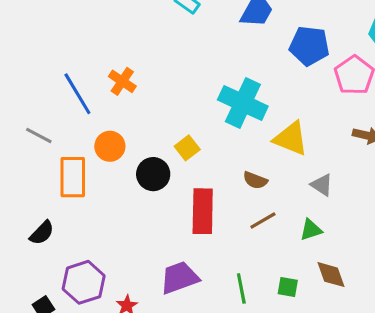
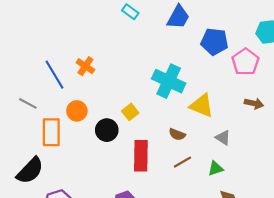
black semicircle: (42, 233) -> (30, 171), size x1.6

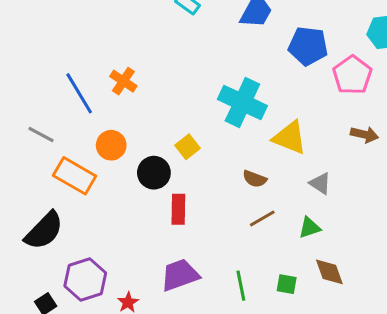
orange rectangle: (51, 132) -> (75, 176), turned -60
red rectangle: (141, 156) -> (178, 209), moved, size x0.7

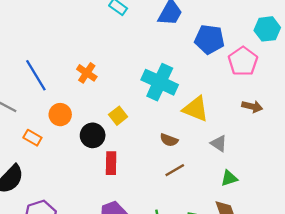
orange cross: (123, 81) -> (87, 73), moved
orange rectangle: (75, 176) -> (32, 138), size x0.6
green triangle: (310, 228) -> (229, 178), moved

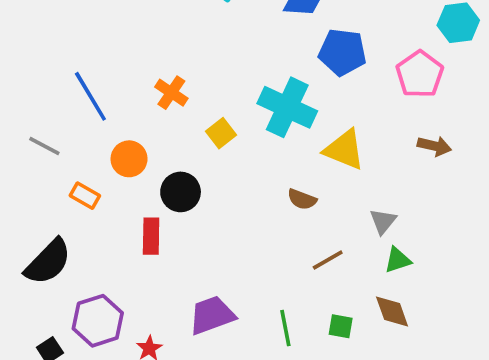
blue pentagon: (209, 39) -> (342, 52), moved
yellow square: (118, 116) -> (221, 133), moved
gray triangle: (219, 143) -> (383, 221), moved, turned 36
red rectangle: (111, 163) -> (151, 236), moved
brown line: (175, 170) -> (328, 260), moved

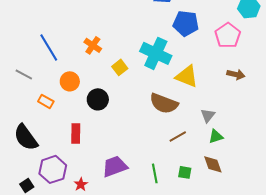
brown semicircle: (302, 199) -> (164, 103), size x1.8
red rectangle: (151, 236) -> (76, 133), moved
black semicircle: (48, 262) -> (26, 137), turned 100

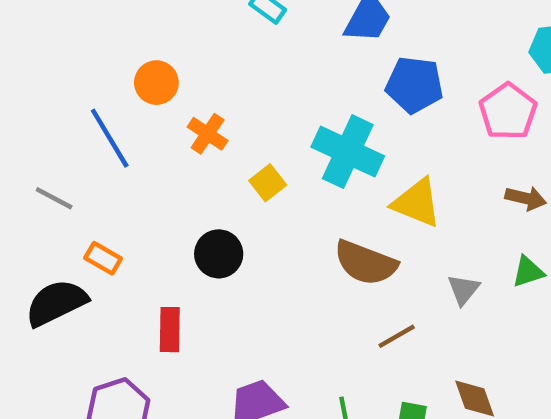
orange circle: (70, 81) -> (156, 83), moved
green triangle: (216, 136) -> (528, 272), moved
black semicircle: (26, 137) -> (56, 303), moved, turned 100

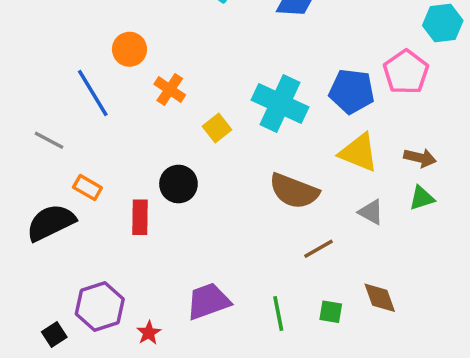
blue pentagon: (414, 85) -> (352, 91), moved
brown arrow: (526, 198) -> (420, 158), moved
yellow triangle: (417, 203) -> (359, 153), moved
gray triangle: (463, 289) -> (371, 212), turned -40
red rectangle: (170, 330) -> (140, 217), moved

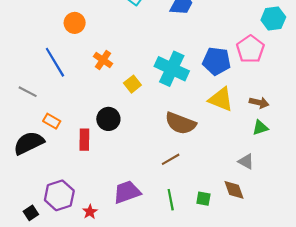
orange circle: (129, 49) -> (75, 23), moved
gray triangle: (371, 212) -> (246, 162), moved
brown line: (318, 249) -> (171, 159), moved

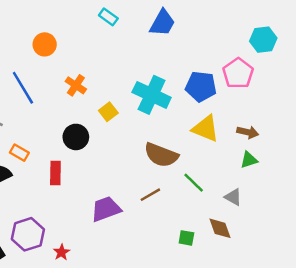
black circle: (108, 119) -> (76, 137), moved
purple trapezoid: (127, 192) -> (106, 209), moved
green line: (171, 200) -> (194, 183), moved, turned -35

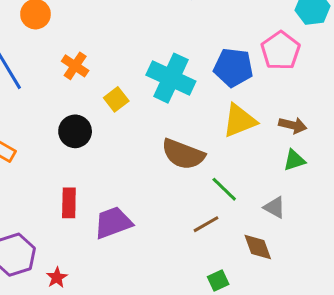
yellow triangle: (206, 129) -> (239, 121), turned -44
red rectangle: (55, 173) -> (69, 203), moved
brown line: (150, 195) -> (206, 224), moved
green square: (186, 238) -> (218, 281), moved, turned -35

